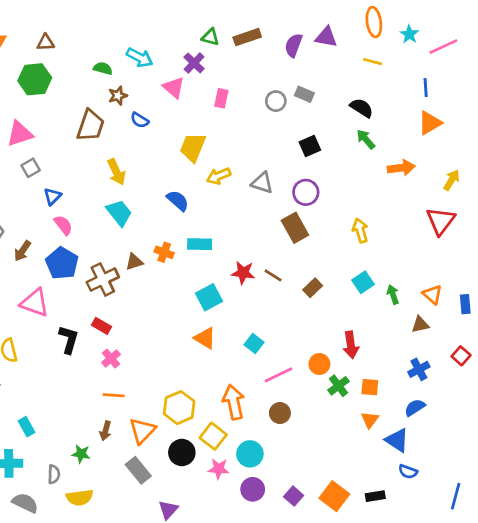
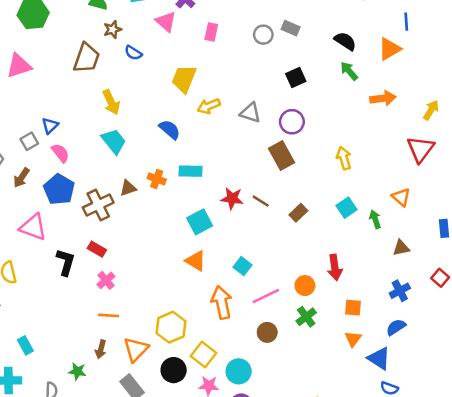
orange triangle: (430, 123) -> (389, 49), moved
gray square: (31, 168) -> (29, 141), moved
orange triangle: (432, 295) -> (401, 197), moved
green cross: (338, 386) -> (306, 317), moved
orange arrow: (234, 402) -> (222, 302), moved

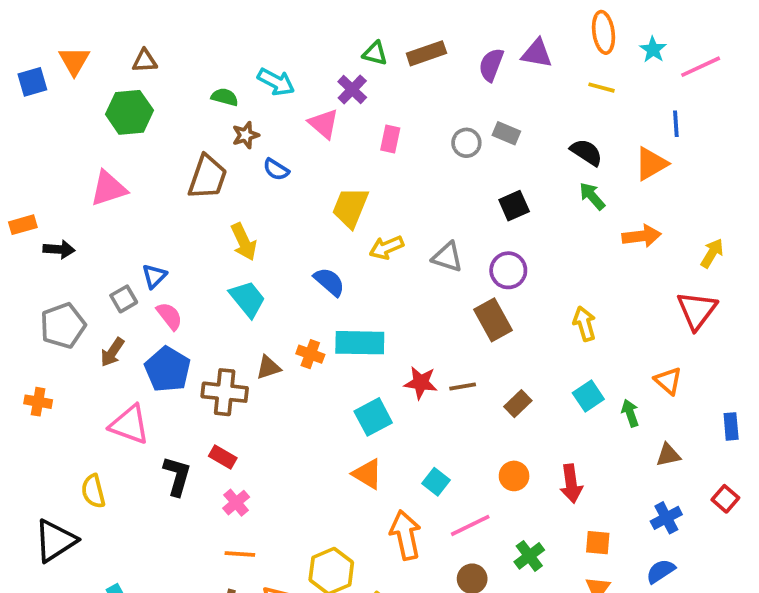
cyan rectangle: (190, 171) -> (360, 343), size x1.4
brown line: (261, 201) -> (463, 386), turned -42
brown cross: (98, 205) -> (225, 392), turned 32
orange circle: (305, 286) -> (514, 476), moved

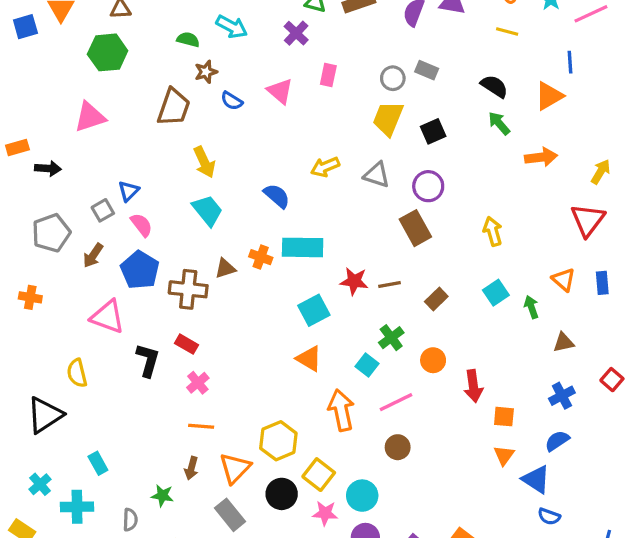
pink triangle: (324, 124) -> (280, 91), moved
yellow trapezoid: (350, 208) -> (388, 119), moved
blue rectangle: (731, 426) -> (602, 283), moved
red arrow: (571, 484) -> (473, 386), moved
green cross: (529, 556) -> (391, 338), moved

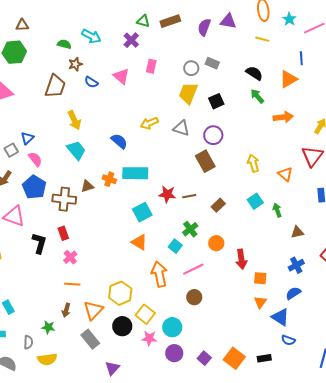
orange triangle: (564, 280) -> (285, 174), moved
red rectangle: (187, 344) -> (63, 233), turned 40

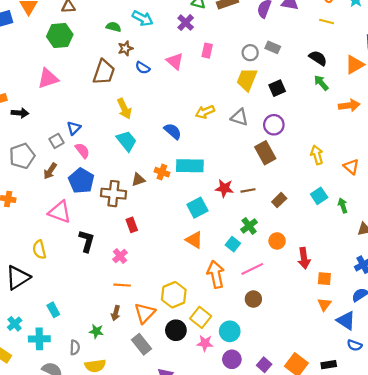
red rectangle: (63, 233) -> (132, 225), moved

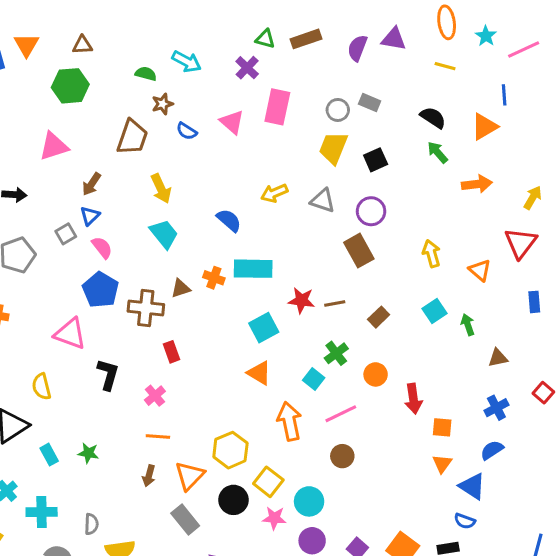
pink rectangle: (207, 51) -> (277, 107), size x1.6
brown arrow: (50, 171) -> (91, 184), moved
cyan rectangle: (53, 310) -> (49, 455), moved
green star: (96, 331) -> (88, 453), moved
blue semicircle: (355, 345) -> (465, 521), moved

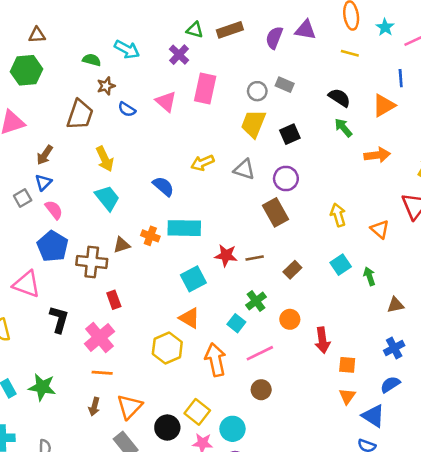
pink cross: (155, 396) -> (99, 338), size x1.6
yellow hexagon: (230, 450) -> (167, 348), moved
green star: (88, 453) -> (42, 387), size x1.5

